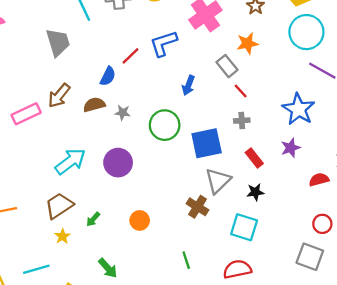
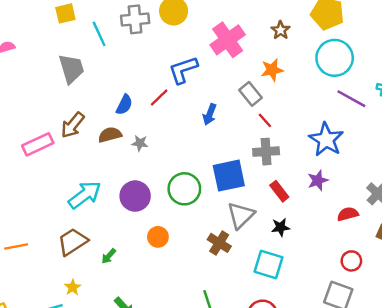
red line: (131, 56) -> (159, 98), moved
gray cross: (242, 121) -> (266, 152), size x1.5
green circle: (165, 125) -> (184, 189), moved
orange circle: (140, 220) -> (158, 237), moved
yellow star: (62, 236) -> (73, 287), moved

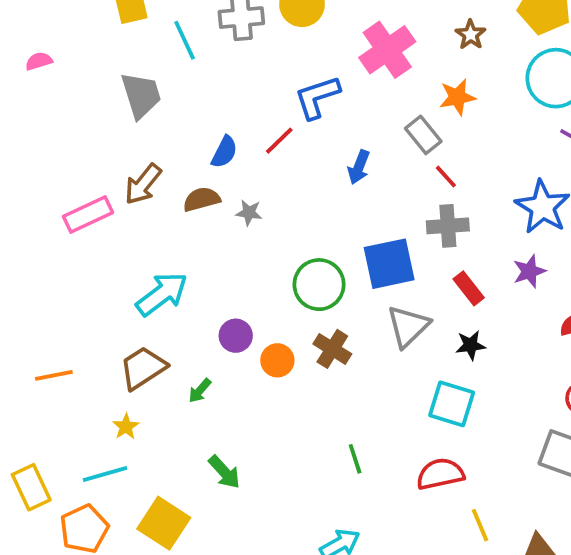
purple circle: (135, 196) -> (236, 336), moved, size x0.7
brown cross: (219, 243) -> (332, 349), moved
yellow star: (73, 287) -> (126, 427), moved

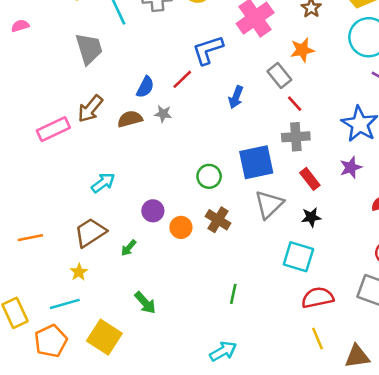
gray star: (249, 213) -> (163, 114), moved
green circle: (319, 285) -> (209, 176), size x0.7
cyan arrow: (162, 294) -> (103, 183), size x0.7
green line: (355, 459) -> (233, 294), turned 30
red semicircle: (440, 474) -> (318, 298), moved

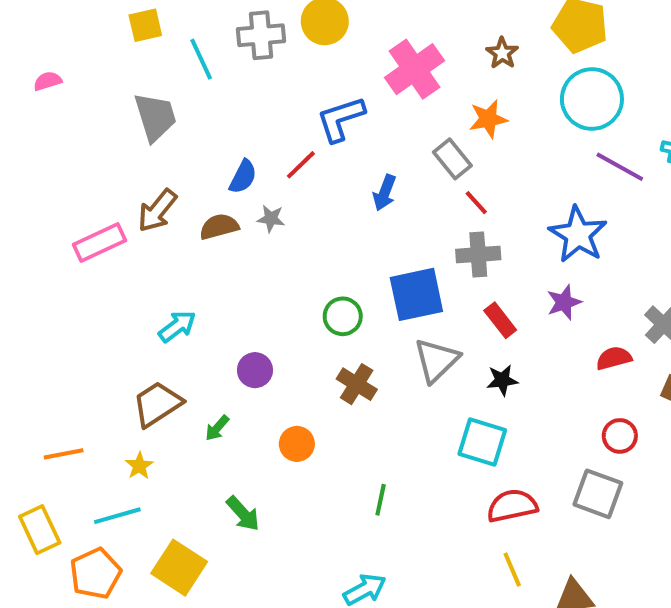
orange circle: (181, 227) -> (297, 444), moved
orange line: (30, 238) -> (64, 454), moved

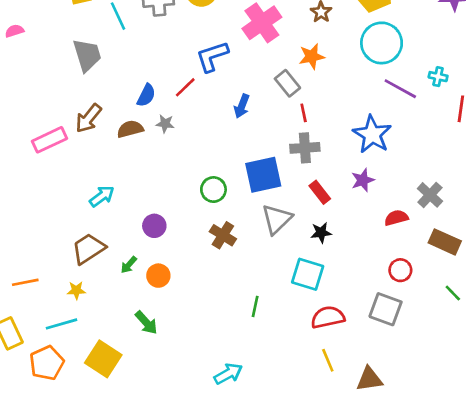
red line: (476, 203) -> (304, 113), turned 30
orange circle: (297, 444) -> (158, 276), moved
yellow star: (139, 466) -> (76, 290), turned 30
green line: (381, 500) -> (255, 306), moved

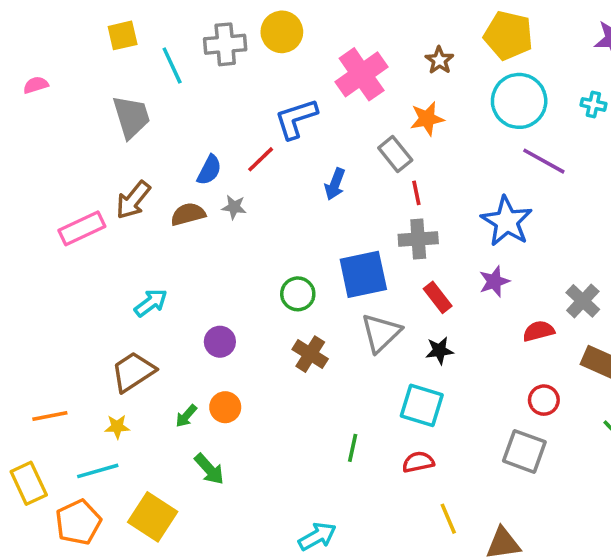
cyan cross: (438, 77) -> (593, 104), moved
green arrow: (129, 265) -> (186, 416), moved
red semicircle: (328, 317) -> (418, 462), moved, size x0.7

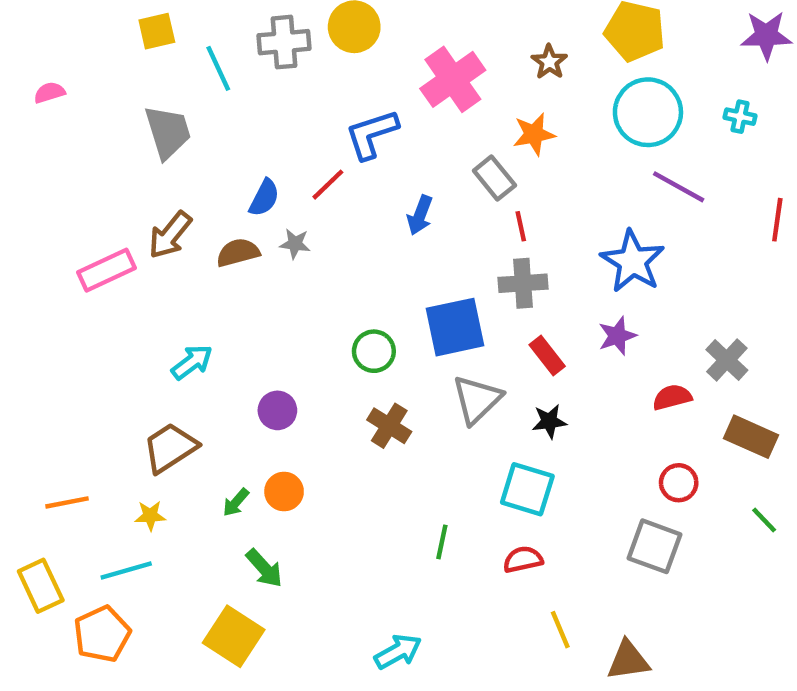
yellow square: (153, 517) -> (234, 636), moved

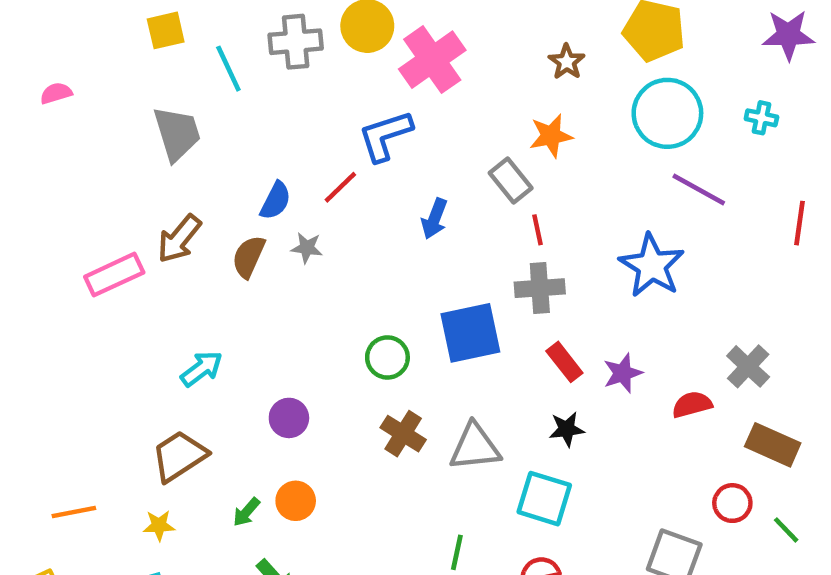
pink cross: (453, 79) -> (432, 60), moved
brown semicircle: (238, 253) -> (249, 257), turned -51
purple star: (617, 336) -> (623, 373), moved
gray triangle: (477, 399) -> (475, 447), moved, turned 38
red circle: (679, 483) -> (732, 503), moved

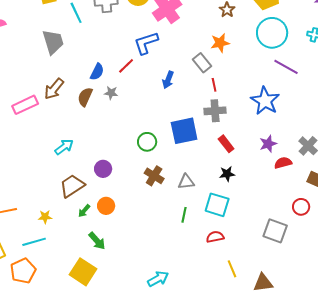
purple star: (623, 373) -> (268, 144), moved
gray triangle: (475, 447) -> (186, 182), size x0.7
brown trapezoid: (179, 456) -> (72, 186), moved
green line: (457, 552) -> (184, 215), moved

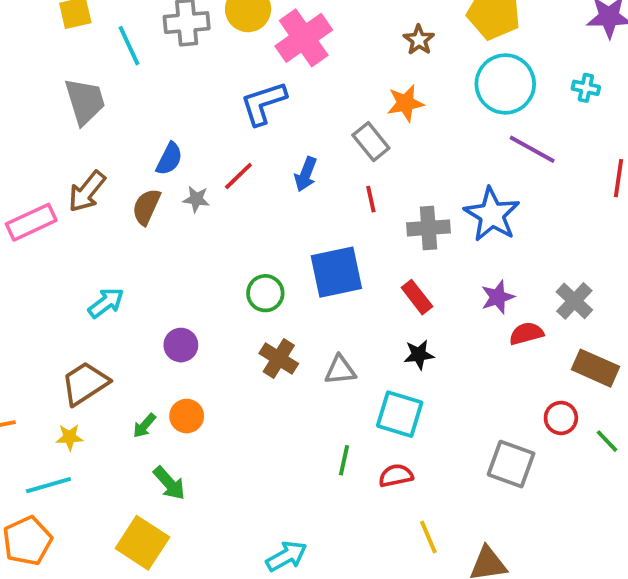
red line: (126, 66) -> (238, 176), moved
red line: (214, 85) -> (371, 199), moved
gray cross: (215, 111) -> (428, 228), moved
brown trapezoid: (72, 186) -> (85, 383), moved
green line: (184, 215) -> (344, 460), moved

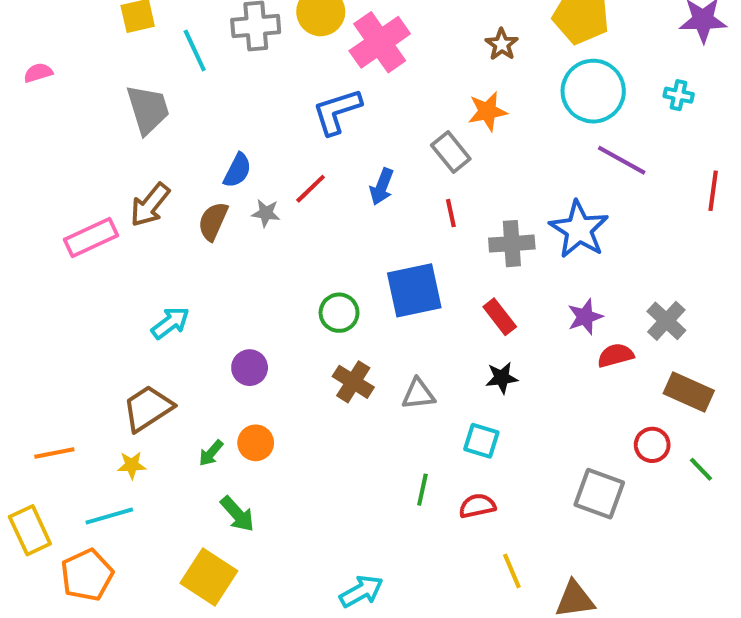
cyan square: (400, 414) -> (481, 441), size x0.7

